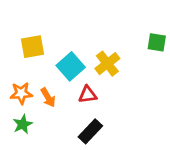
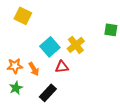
yellow square: (32, 47) -> (23, 16), moved, turned 36
black rectangle: (90, 131) -> (48, 93), moved

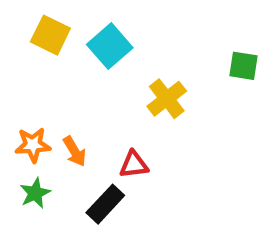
cyan square: (50, 47) -> (110, 46), moved
red triangle: (62, 67) -> (134, 165), moved

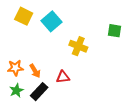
yellow cross: (167, 99) -> (78, 46), turned -30
black rectangle: (105, 204) -> (39, 92), moved

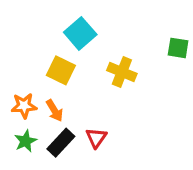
yellow square: (24, 16) -> (61, 70), moved
red triangle: (63, 77) -> (96, 138), moved, turned -48

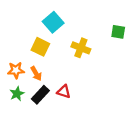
red triangle: (96, 138) -> (64, 92), turned -48

